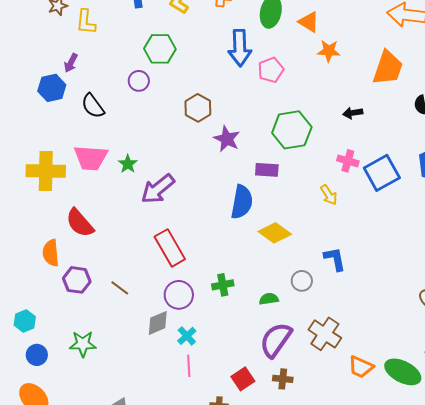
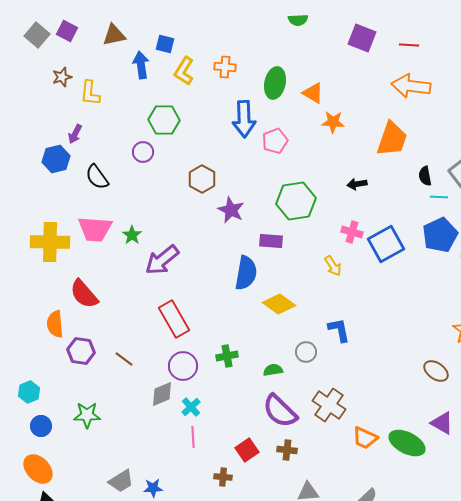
purple semicircle: (276, 340) -> (280, 411), turned -81

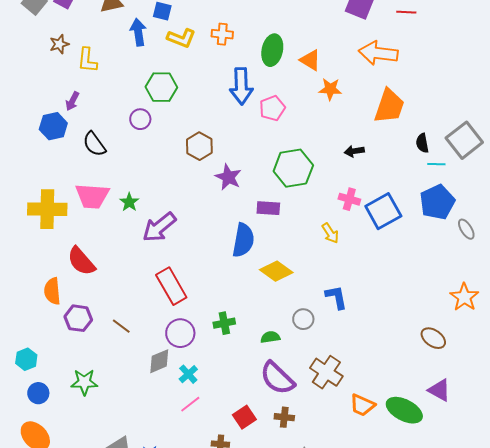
yellow L-shape: (184, 71) -> (181, 38), turned -100
orange arrow: (411, 86) -> (378, 53), moved
pink line: (193, 437) -> (190, 404), turned 55

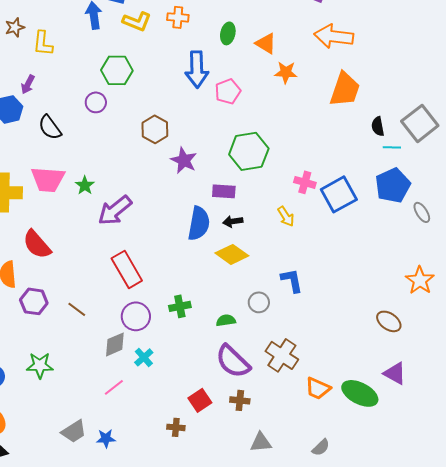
green ellipse: (272, 50) -> (228, 33), size x0.7
black arrow: (354, 151) -> (233, 221), moved
pink line: (190, 404) -> (114, 387), moved

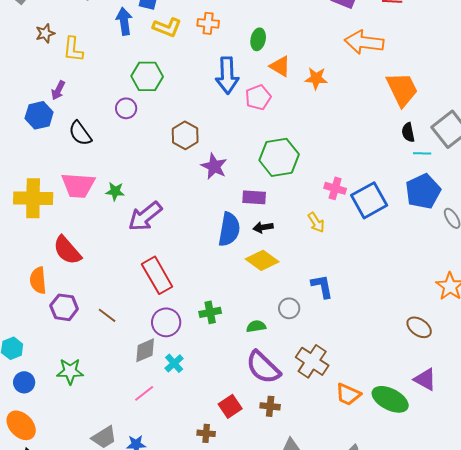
orange triangle: (266, 43) -> (280, 66), moved
orange trapezoid: (345, 89) -> (402, 89), moved, turned -45
green star: (85, 185) -> (115, 191), turned -30

